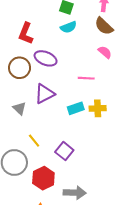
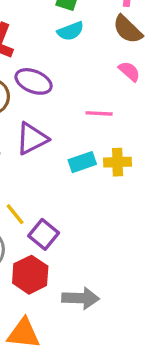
purple square: (64, 151) -> (44, 234), moved

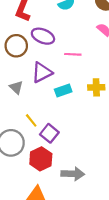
pink line: (99, 113) -> (73, 54), moved
cyan rectangle: (82, 162) -> (63, 91), moved

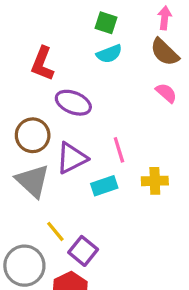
brown circle: (16, 46) -> (33, 135), moved
pink line: (73, 54) -> (119, 150), moved, turned 70
gray triangle: (16, 87) -> (33, 181), size x1.6

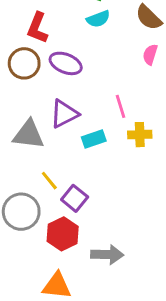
pink semicircle: (166, 93) -> (150, 55), turned -114
brown circle: (33, 135) -> (24, 63), moved
pink line: (119, 150) -> (120, 106), moved
gray triangle: (33, 181) -> (29, 135), turned -36

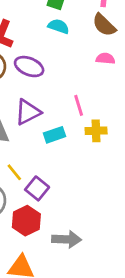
cyan semicircle: (98, 19) -> (59, 26), turned -140
pink semicircle: (150, 55) -> (105, 58), turned 78

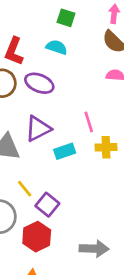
cyan semicircle: (59, 26) -> (57, 47), moved
gray arrow: (67, 239) -> (94, 249), moved

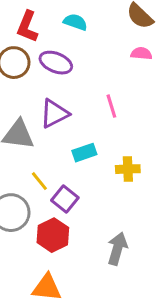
yellow cross: (106, 147) -> (128, 169), moved
cyan rectangle: (65, 151) -> (84, 153), moved
gray arrow: (94, 249) -> (117, 249), turned -76

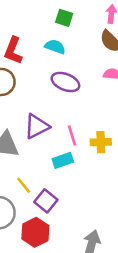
purple ellipse: (56, 63) -> (65, 82), moved
pink line: (111, 106) -> (72, 136), moved
yellow cross: (128, 169) -> (101, 142), moved

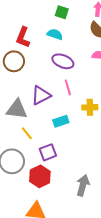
pink line: (72, 136) -> (68, 87), moved
yellow line: (24, 185) -> (27, 133), moved
purple square: (46, 201) -> (48, 152), turned 30

